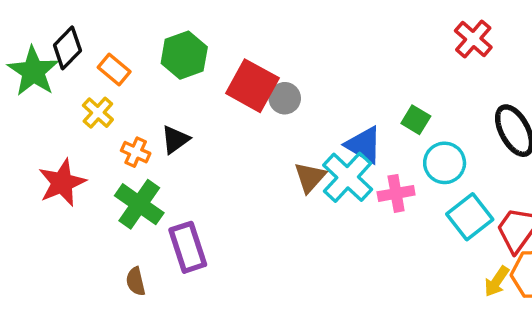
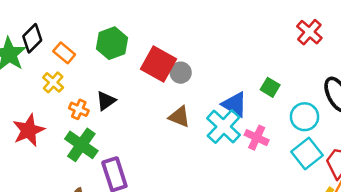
cyan circle: (445, 163) -> (304, 117), moved
brown triangle: (310, 177) -> (179, 117), moved, turned -50
pink cross: (396, 193) -> (257, 138), turned 35

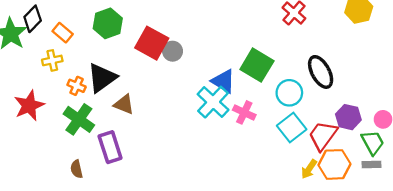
yellow cross: (53, 82) -> (52, 60), turned 36
green square: (270, 87) -> (257, 65), size x1.8
black triangle: (106, 101) -> (102, 78), size x1.6
brown triangle: (179, 117) -> (124, 104), moved

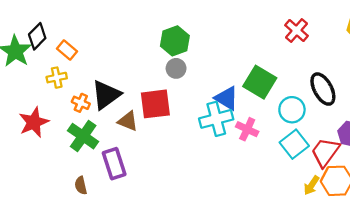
green hexagon: (108, 23) -> (175, 41), moved
red square: (152, 43) -> (155, 104), moved, turned -36
cyan cross: (213, 102) -> (216, 119), turned 32

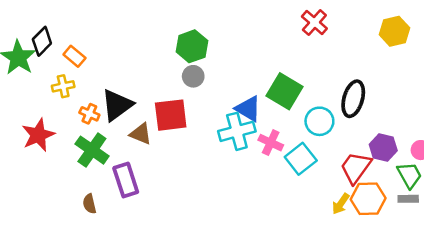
red cross: (297, 31) -> (314, 23), moved
black ellipse: (323, 89) -> (353, 99), turned 44
cyan square: (294, 144) -> (301, 159), moved

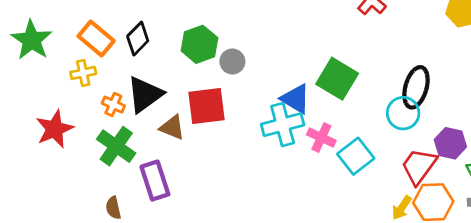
black diamond: (42, 41) -> (138, 39), moved
green hexagon: (192, 46) -> (199, 44), moved
orange rectangle: (74, 56) -> (96, 39), size x1.4
cyan circle: (319, 121) -> (403, 113), moved

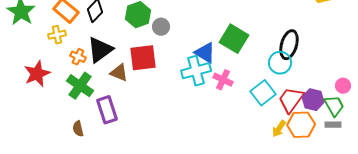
purple hexagon: (450, 143) -> (313, 100), moved
cyan square: (356, 156) -> (263, 93), moved

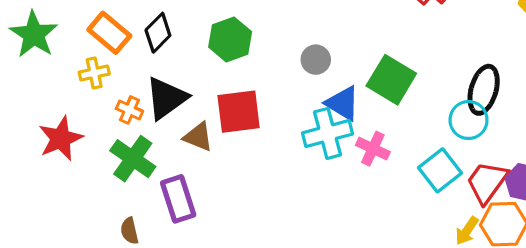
gray circle: (161, 27) -> (316, 60), moved

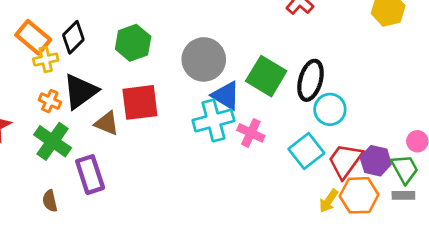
gray circle: (316, 60) -> (204, 59), size x1.8
yellow cross: (94, 73) -> (46, 59), moved
black ellipse: (484, 90) -> (311, 80), moved

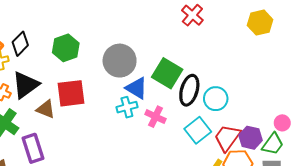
black ellipse: (311, 80) -> (189, 90), moved
cyan cross: (213, 120) -> (127, 107), size x0.7
green trapezoid: (405, 169) -> (273, 144), turned 65

